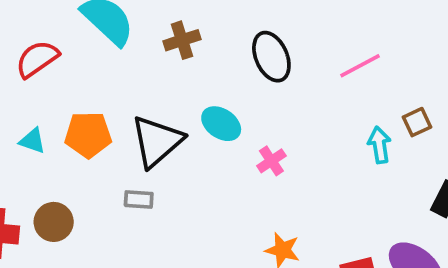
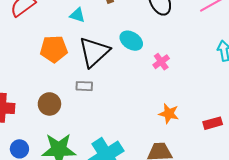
cyan triangle: (33, 141) -> (77, 15), moved
brown circle: (54, 222) -> (49, 104), moved

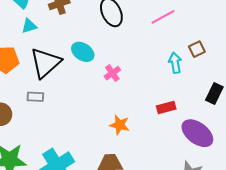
cyan triangle: (77, 15) -> (29, 26), turned -35
red rectangle: (213, 123) -> (166, 108), moved

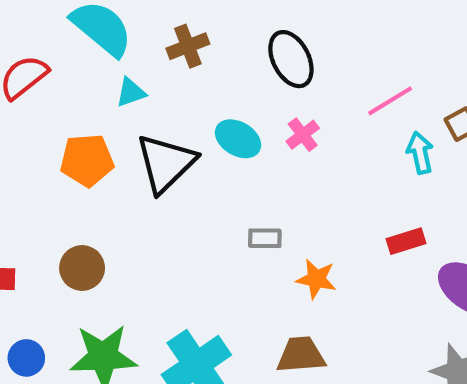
pink line: (163, 17) -> (390, 101), moved
pink cross: (112, 73) -> (303, 135), moved
gray rectangle: (35, 97) -> (265, 238), moved

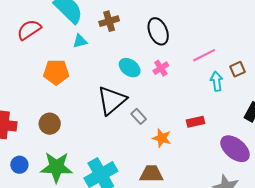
black triangle: (166, 163) -> (112, 100), moved
gray rectangle: (265, 238) -> (139, 116), turned 42
red rectangle: (406, 241) -> (195, 122), moved

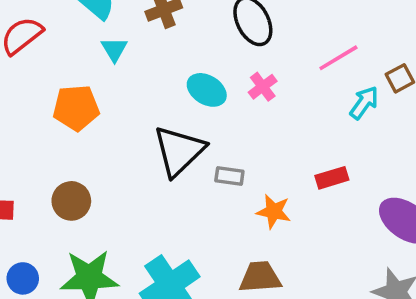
cyan triangle: (80, 41) -> (114, 49), turned -42
cyan arrow: (217, 81) -> (364, 103), turned 48
gray rectangle: (139, 116) -> (229, 176), turned -35

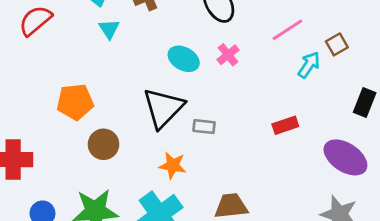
orange pentagon: (76, 108) -> (75, 102), moved
brown circle: (71, 201) -> (103, 144), moved
orange star: (274, 211) -> (173, 165), moved

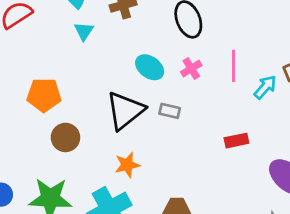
pink line: (287, 30) -> (234, 66), moved, turned -64
gray rectangle: (204, 127) -> (170, 111), moved
orange star: (173, 165) -> (127, 165), turned -30

